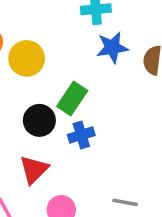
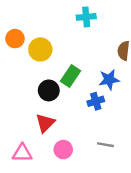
blue star: (112, 47) -> (109, 80), moved
blue cross: (81, 135) -> (96, 101), moved

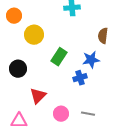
orange circle: (15, 39) -> (14, 16), moved
black circle: (49, 90) -> (18, 69), moved
pink circle: (63, 150) -> (61, 114), moved

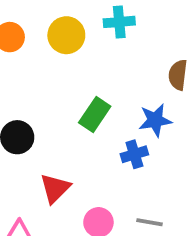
yellow circle: (34, 35) -> (66, 35), moved

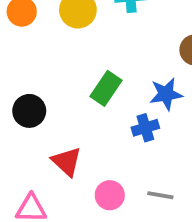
red triangle: (55, 188) -> (67, 161), turned -32

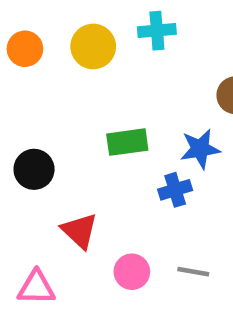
green rectangle: (106, 88) -> (127, 142), turned 48

